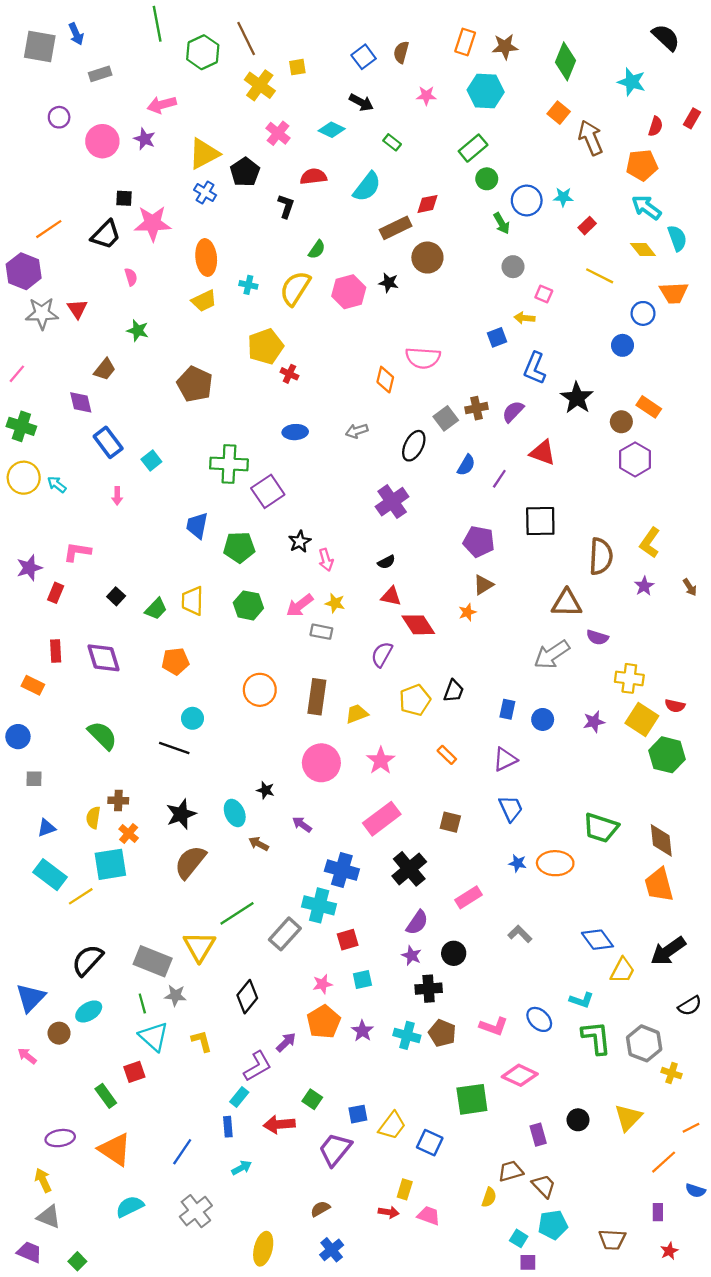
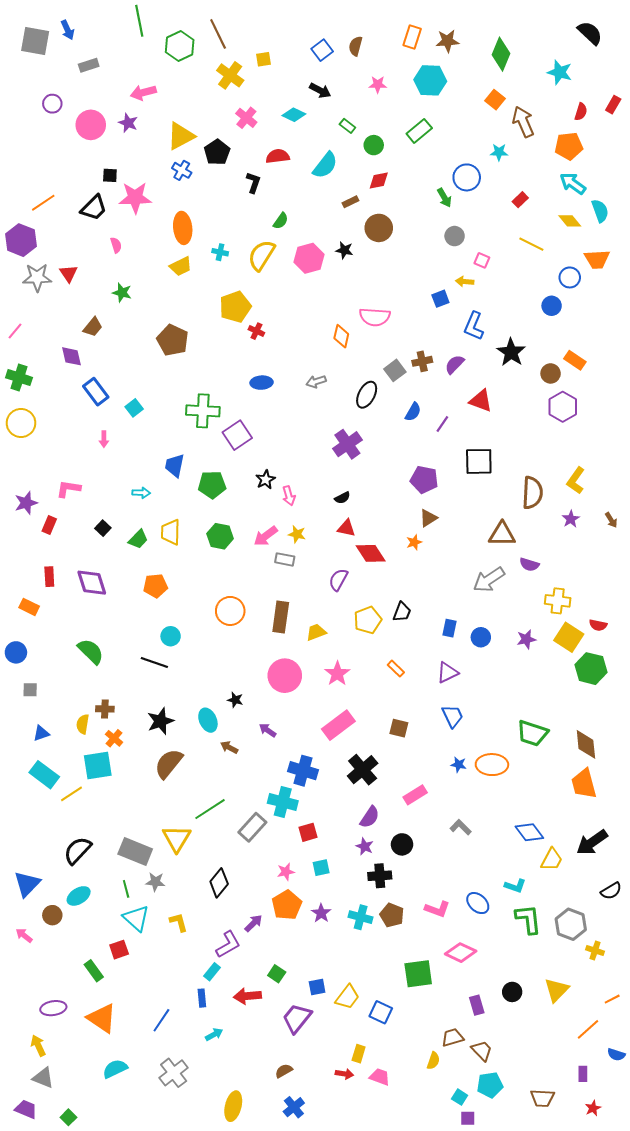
green circle: (487, 179) -> (374, 145), moved
cyan star: (563, 197) -> (499, 152), moved
brown rectangle: (396, 228) -> (350, 202), size x0.6
cyan arrow: (57, 485) -> (141, 493), moved, turned 144

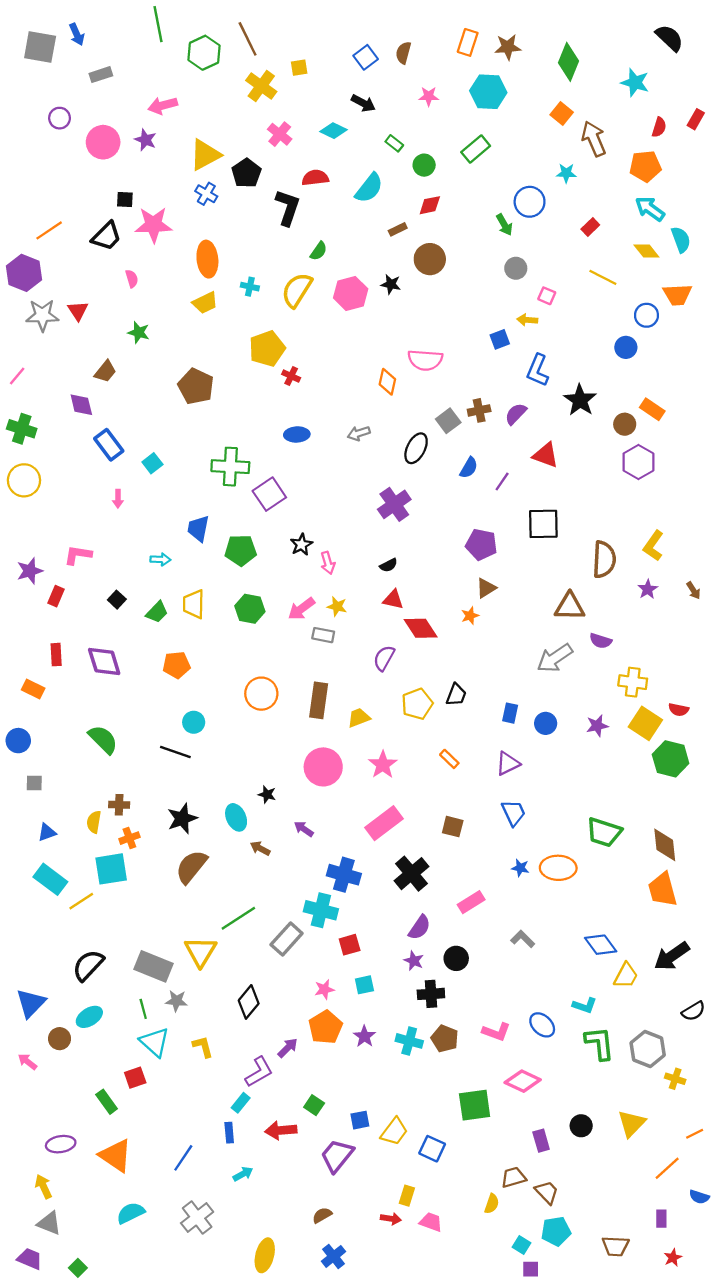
black L-shape: (253, 182) -> (288, 208), size x1.5
orange cross: (114, 738) -> (129, 838), turned 30

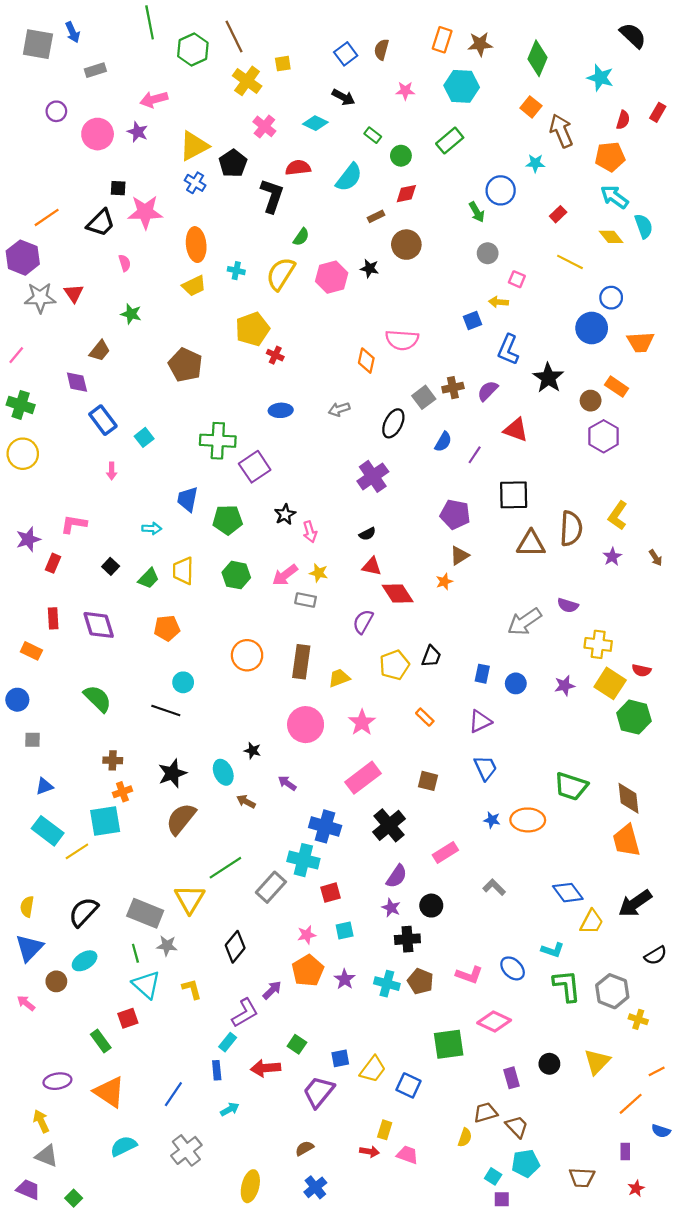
orange trapezoid: (677, 295) -> (640, 342), moved
blue circle: (626, 347) -> (592, 328), size x1.5
brown triangle: (570, 606) -> (531, 544), moved
yellow semicircle: (94, 822) -> (27, 907), moved

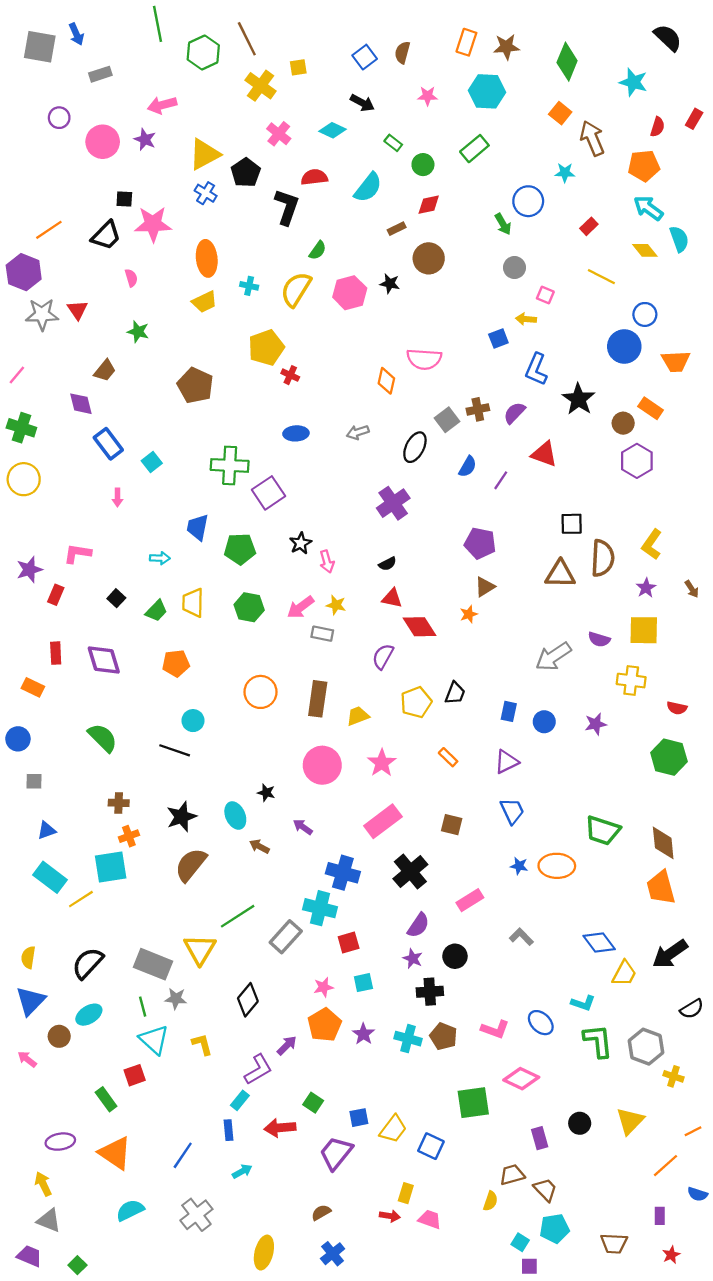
black square: (514, 495) -> (572, 524), moved, size x0.7
yellow square: (610, 683) -> (644, 630), moved, turned -32

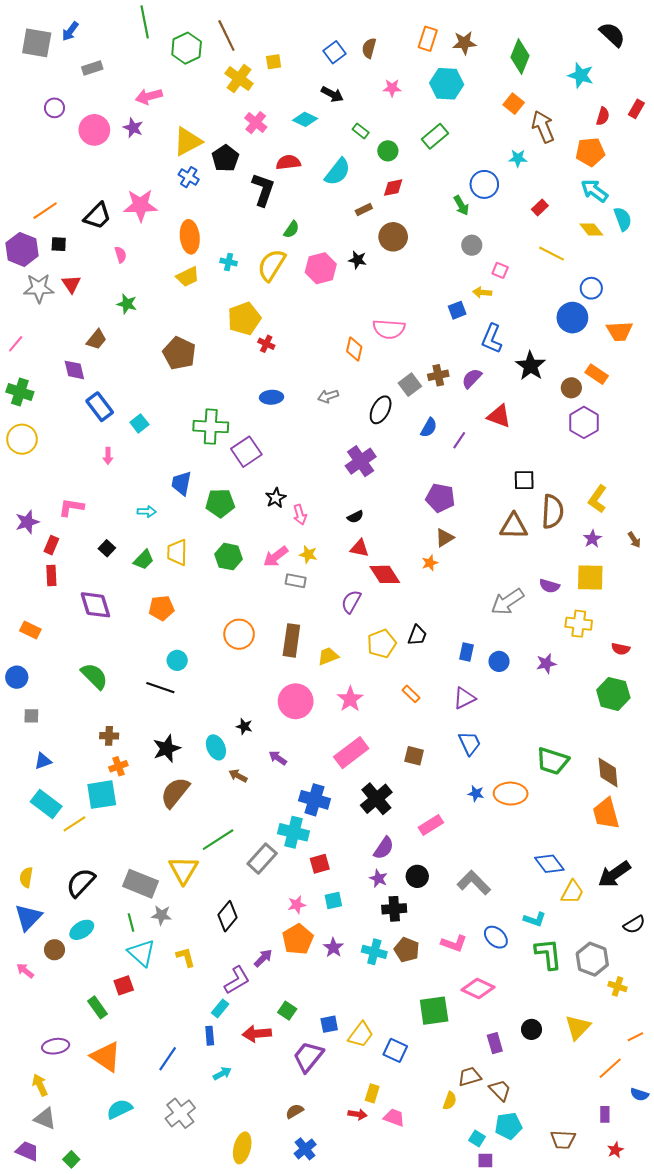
blue arrow: (76, 34) -> (70, 31), turned 60
black square: (124, 199) -> (59, 244), moved
red rectangle: (56, 653) -> (51, 575), moved
gray L-shape: (521, 937) -> (474, 883), moved, size x1.5

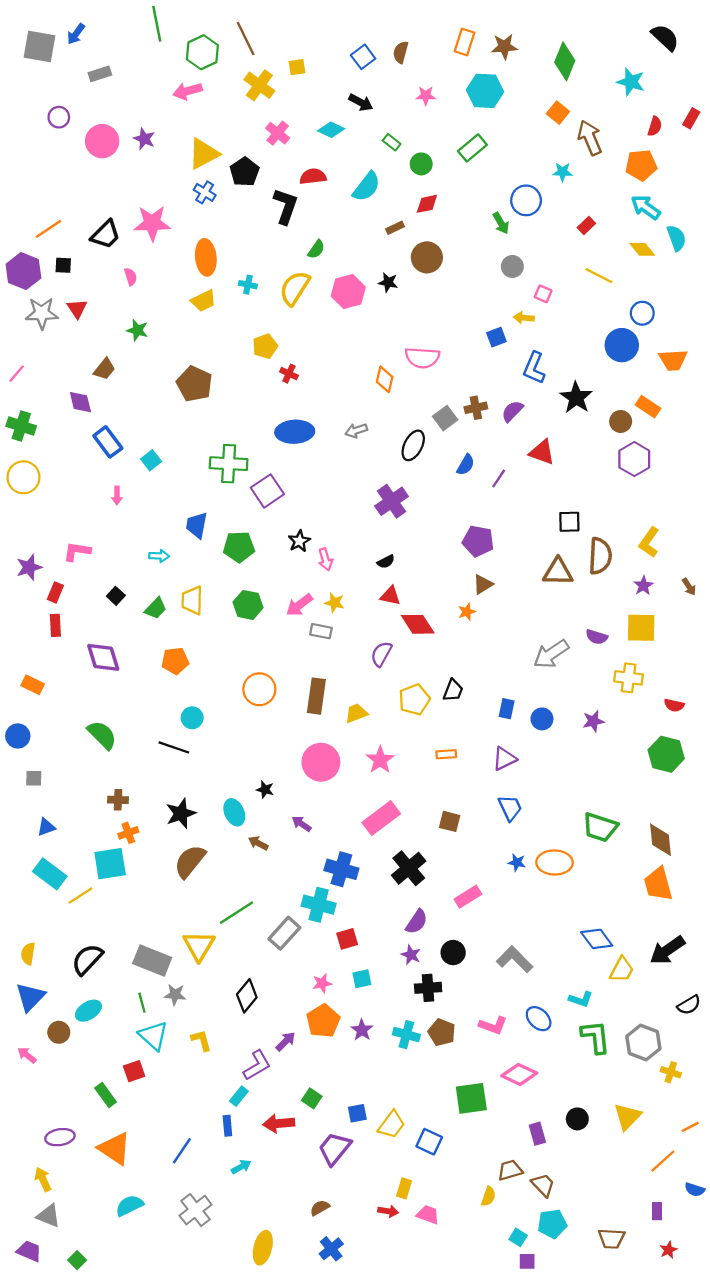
pink arrow: (149, 96) -> (188, 91), moved
yellow pentagon: (244, 319) -> (265, 346), size x0.7
blue ellipse: (272, 397) -> (295, 432), size x1.5
orange rectangle: (411, 694) -> (446, 754), turned -48

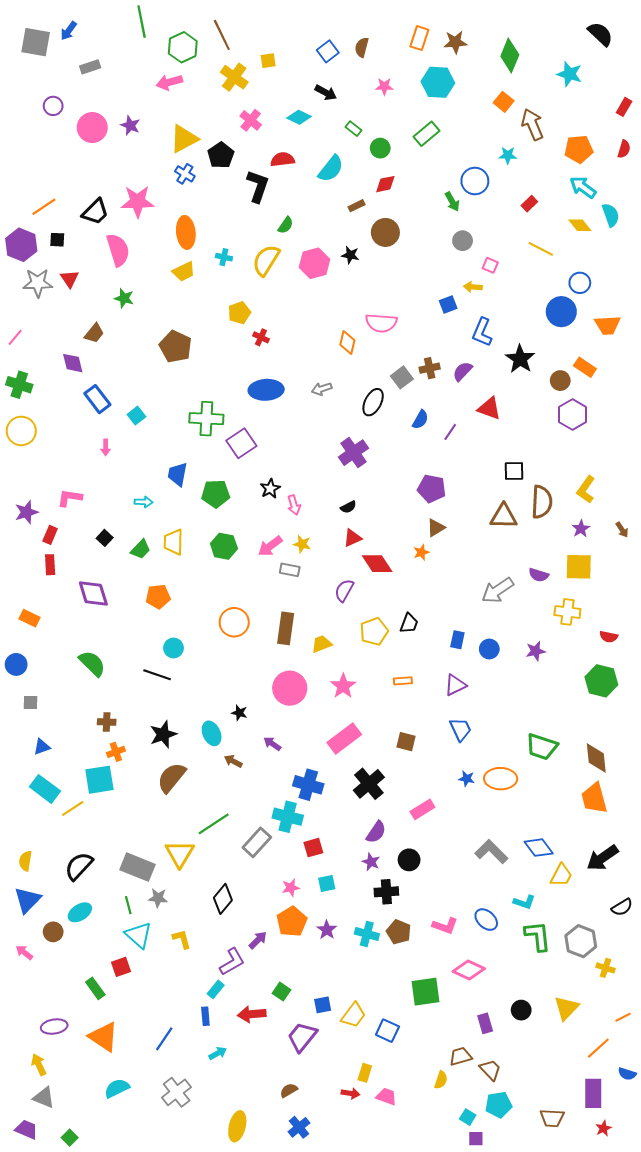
red semicircle: (655, 126) -> (624, 149), moved
pink semicircle: (131, 277) -> (118, 250), size x2.0
red triangle: (390, 596) -> (352, 538), turned -36
gray L-shape: (515, 959) -> (491, 852), moved
purple rectangle: (657, 1211) -> (593, 1093), size x1.8

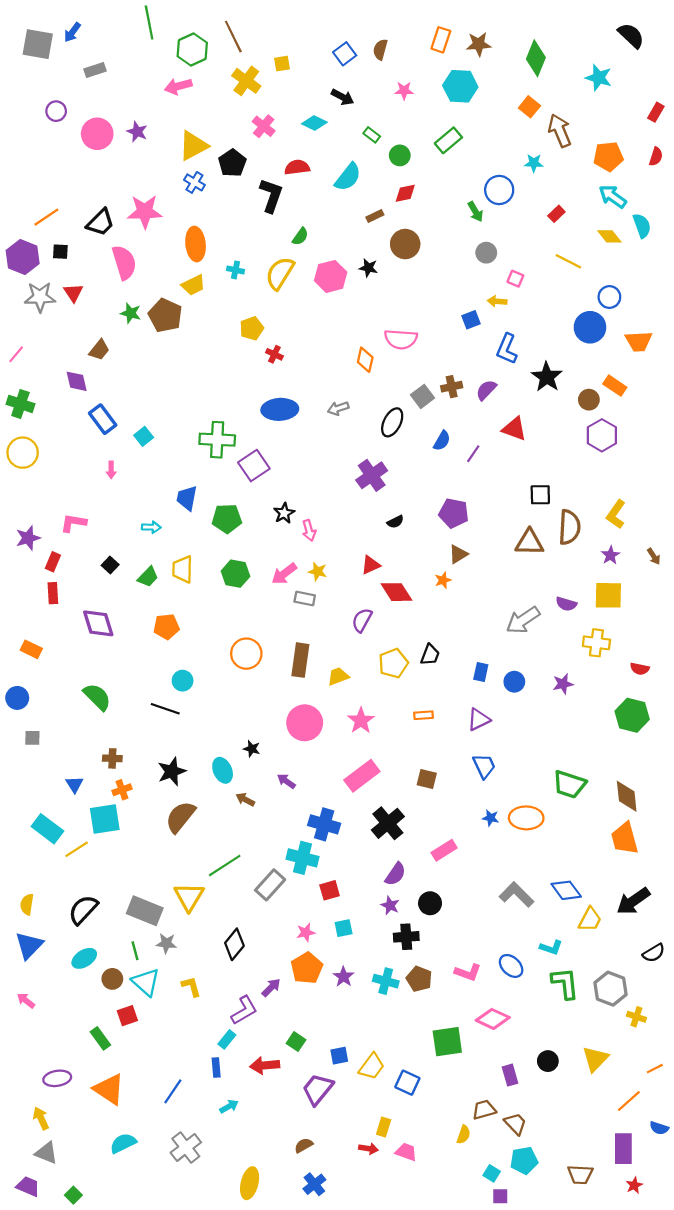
brown pentagon: (176, 347) -> (165, 315), moved
black semicircle: (348, 507) -> (395, 522), moved
blue triangle: (42, 747) -> (74, 784), moved, turned -42
brown circle: (53, 932) -> (112, 979), moved

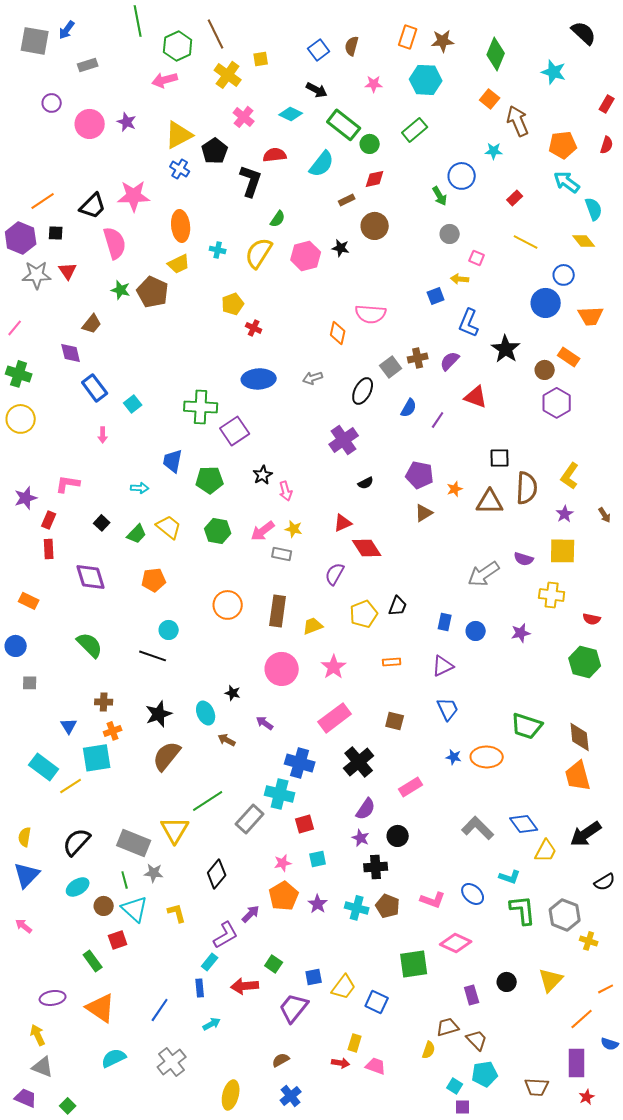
green rectangle: (372, 135) -> (344, 125), size x2.0
yellow diamond: (609, 236) -> (584, 241), moved
yellow trapezoid: (183, 569) -> (169, 527), turned 128
orange star: (443, 580) -> (455, 489), moved

